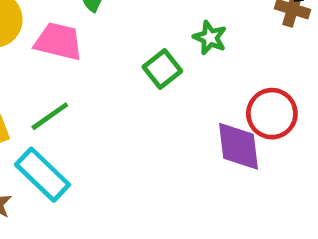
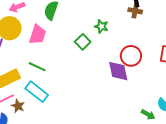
pink trapezoid: (58, 41) -> (38, 35), turned 100
green line: (50, 116) -> (37, 67), turned 66

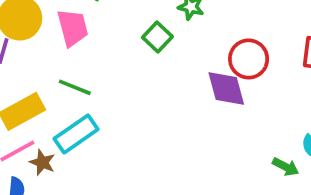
pink trapezoid: (38, 35) -> (73, 28), turned -30
cyan rectangle: (37, 92) -> (76, 134), turned -70

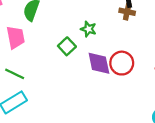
purple diamond: (226, 88) -> (99, 63), moved

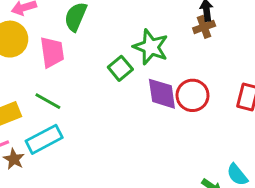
brown cross: (127, 12) -> (204, 27), turned -35
green star: (88, 29) -> (151, 47), size x1.6

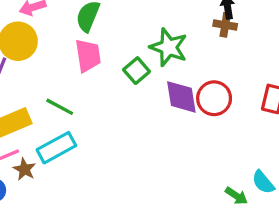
brown cross: (204, 27) -> (225, 25), turned 30
pink trapezoid: (52, 52) -> (88, 56), moved

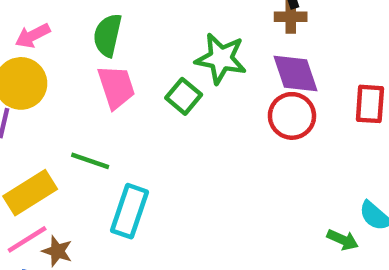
purple diamond: (181, 97) -> (296, 74), moved
cyan rectangle: (56, 148) -> (130, 211), moved, turned -33

